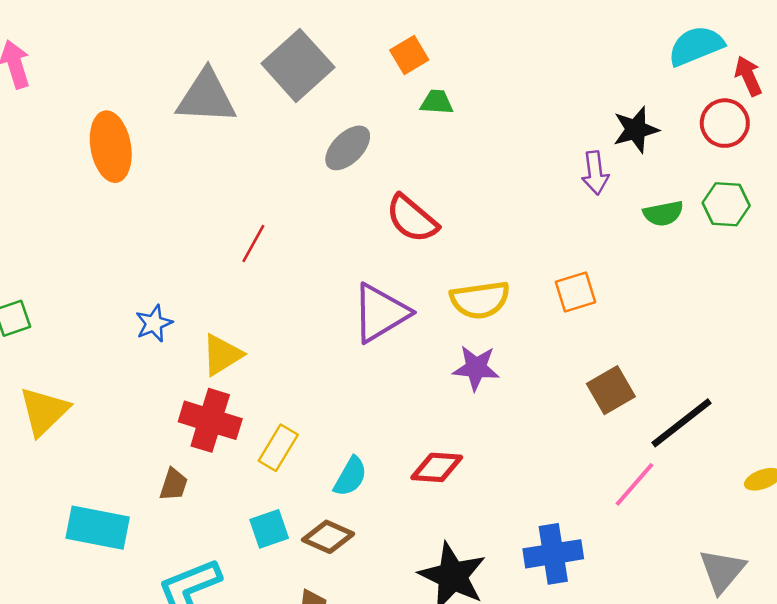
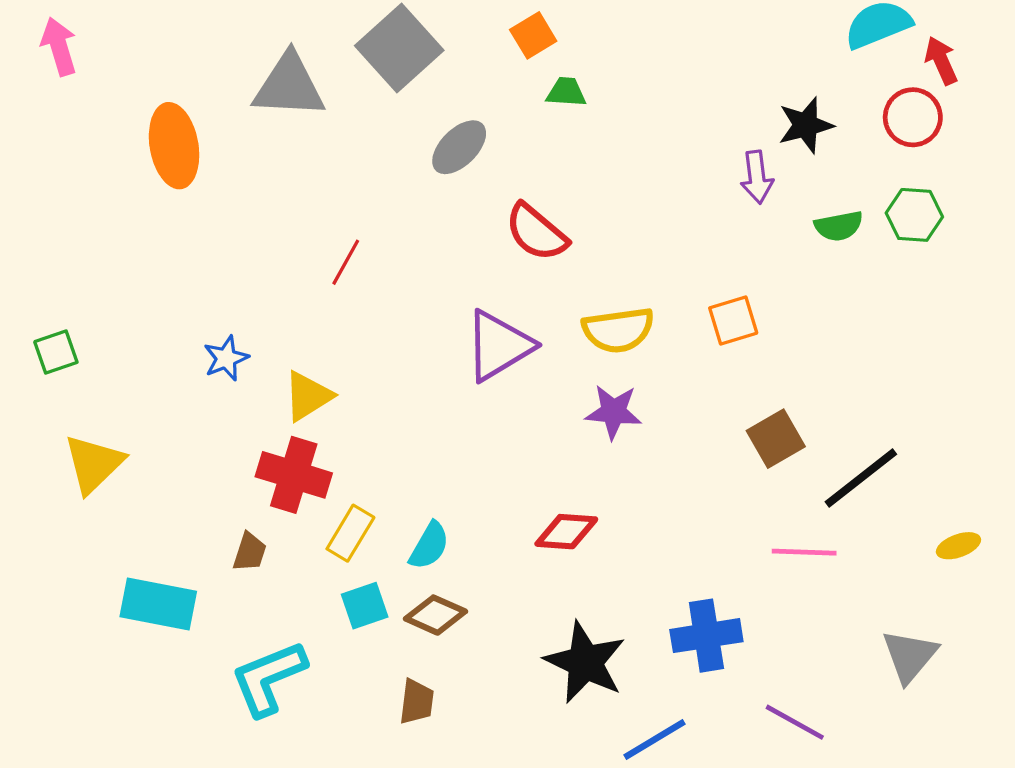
yellow rectangle: (278, 448) -> (350, 533), moved
cyan semicircle: (350, 477) -> (429, 546), moved
pink line: (634, 484) -> (804, 552), turned 51

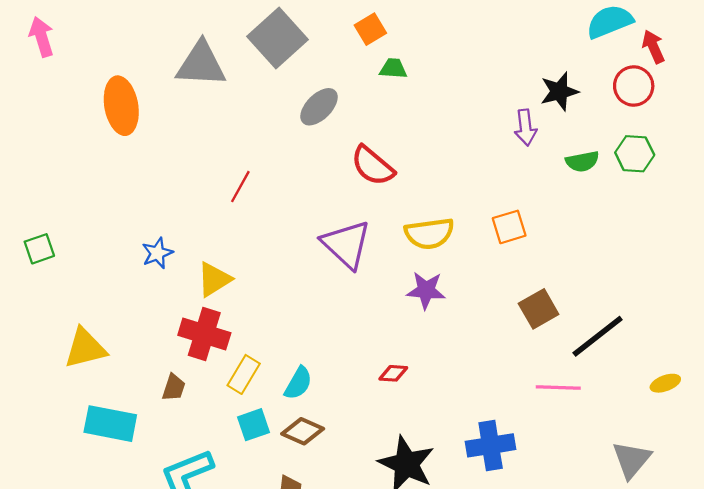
purple triangle: (499, 346) -> (346, 244), turned -46
yellow triangle: (94, 464) -> (85, 348), moved, turned 30
red diamond: (566, 532) -> (393, 373), size x0.7

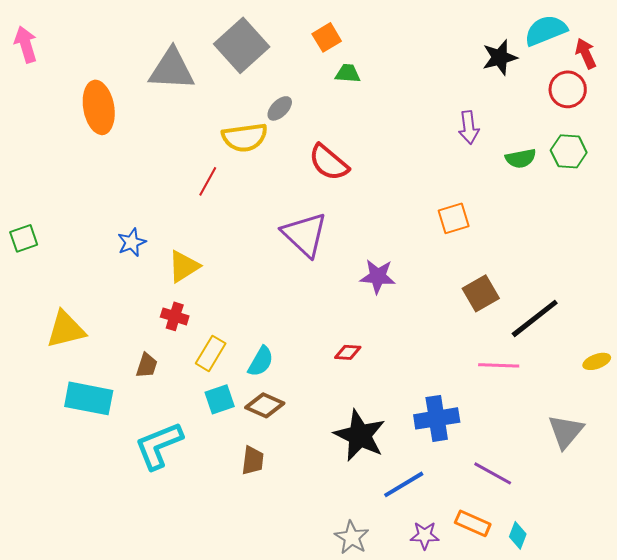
black star: (559, 91) -> (500, 57), moved
gray ellipse: (319, 107) -> (280, 108), size x0.7
yellow semicircle: (429, 233) -> (245, 137), moved
red cross: (204, 334) -> (175, 316), size x0.6

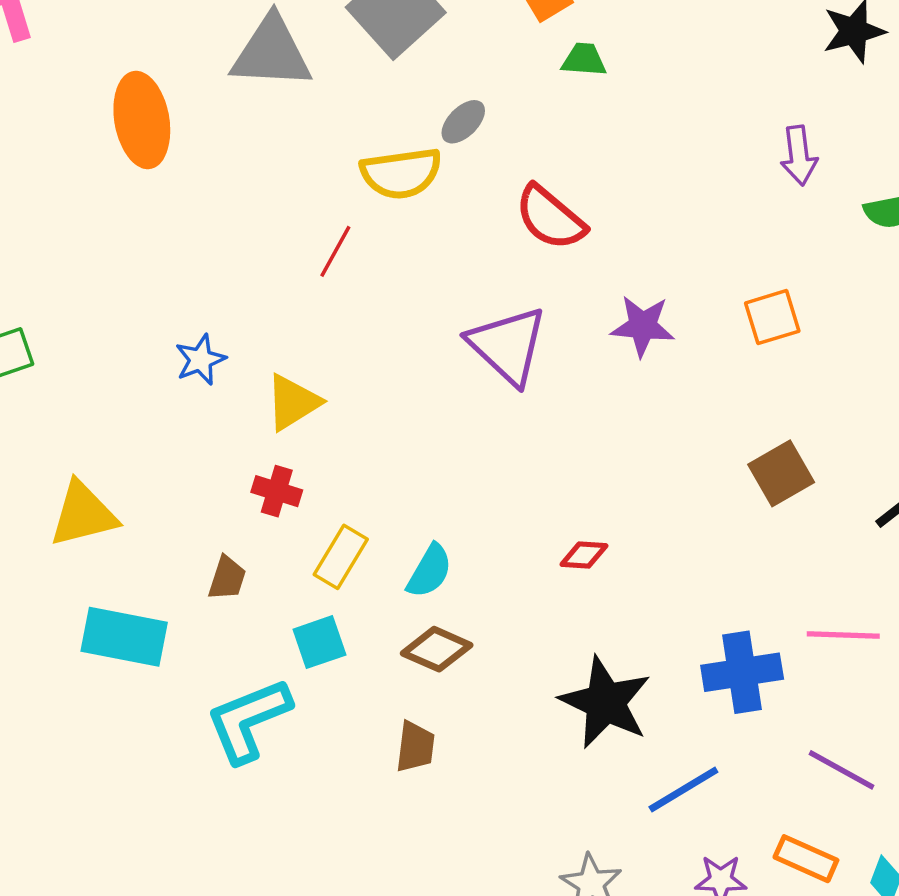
purple star: (378, 276) -> (643, 326), moved
brown square: (481, 293) -> (781, 473), moved
pink line: (499, 365) -> (843, 635), moved
cyan square: (220, 399) -> (319, 642), moved

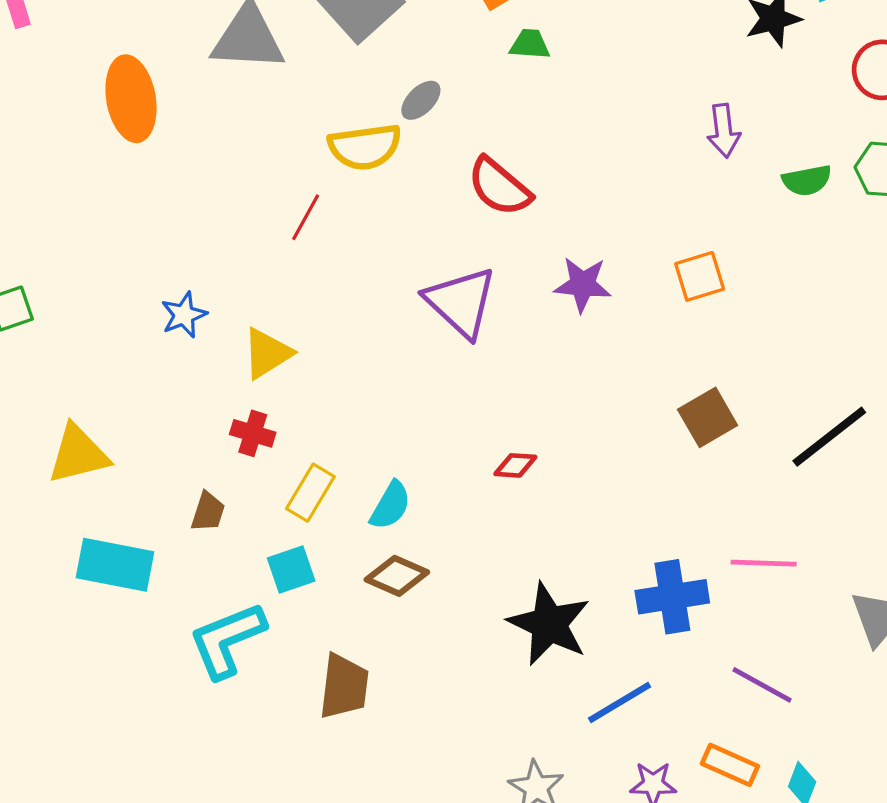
red diamond: (584, 555) -> (515, 465), moved
brown trapezoid: (415, 747) -> (344, 686), moved, size x1.4

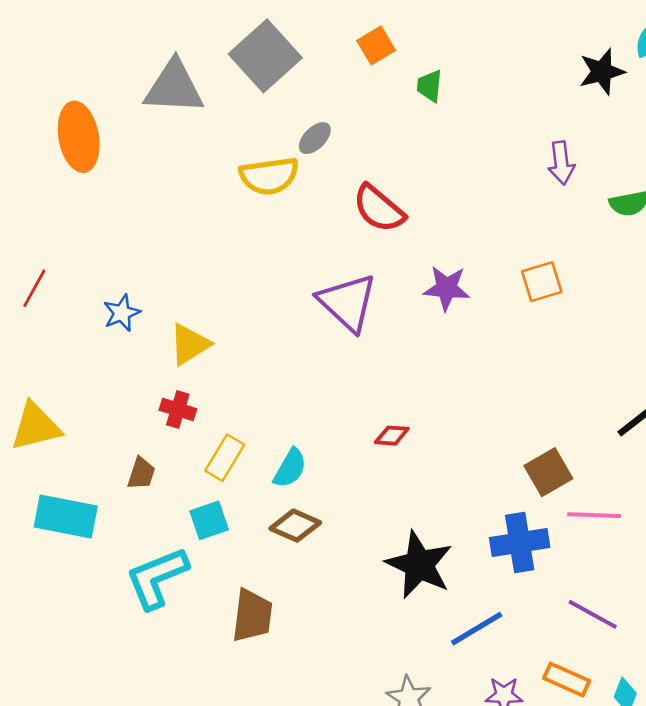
green trapezoid: (530, 44) -> (430, 86), moved, turned -88
red line: (306, 217) -> (34, 288), moved
brown square: (708, 417) -> (548, 472), moved

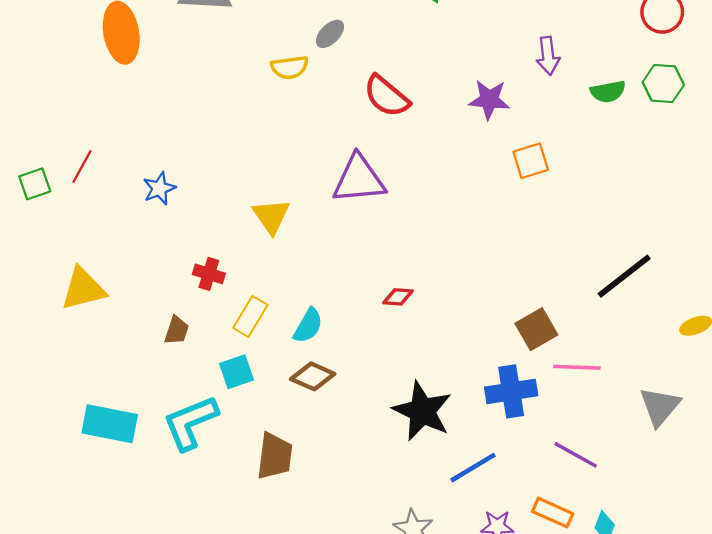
yellow semicircle: (269, 176) -> (290, 67), size x0.7
purple star: (447, 288) -> (489, 100), moved
purple triangle: (347, 302) -> (359, 179), turned -48
yellow triangle: (190, 344) -> (271, 216), moved, turned -33
cyan rectangle: (66, 516) -> (110, 424), moved

